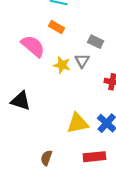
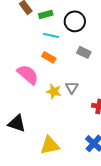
gray rectangle: (96, 42) -> (84, 52), moved
yellow triangle: (78, 123) -> (50, 145), moved

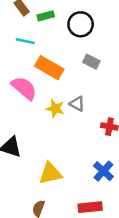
cyan line: (51, 35) -> (25, 41), moved
orange rectangle: (49, 57) -> (49, 68), size x1.6
gray triangle: (72, 87) -> (77, 104), turned -32

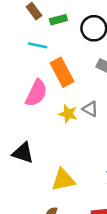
orange rectangle: (49, 68) -> (62, 72), turned 32
pink semicircle: (24, 88) -> (36, 93), turned 76

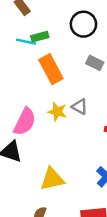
green rectangle: (58, 20) -> (40, 37), moved
pink semicircle: (36, 93) -> (25, 122), moved

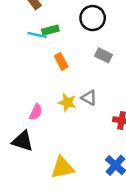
orange rectangle: (51, 69) -> (61, 61), size x0.6
pink semicircle: (25, 122) -> (36, 112), size x0.6

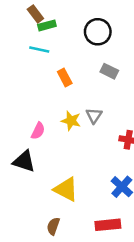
green rectangle: (50, 30) -> (47, 25), moved
gray triangle: (89, 98) -> (94, 116), turned 35
yellow triangle: (62, 168) -> (66, 189), turned 40

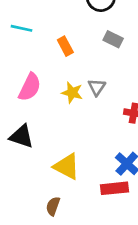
cyan line: (39, 50) -> (22, 28), moved
pink semicircle: (38, 131) -> (30, 87), moved, size x1.5
red rectangle: (108, 225) -> (114, 188), moved

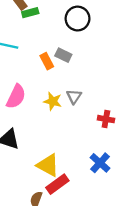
gray rectangle: (113, 39) -> (63, 55), moved
red rectangle: (114, 188) -> (57, 184), moved, turned -30

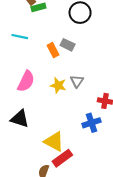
blue cross: (100, 163) -> (91, 123), moved, turned 30

